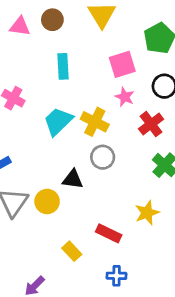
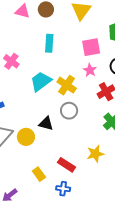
blue cross: (116, 276) -> (63, 189), moved

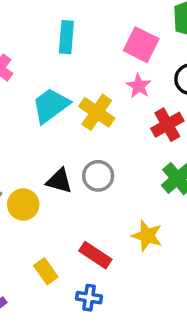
pink square: (91, 47) -> (141, 45), turned 36
gray circle: (69, 111) -> (98, 176), moved
yellow star: (95, 154) -> (147, 236), turned 30

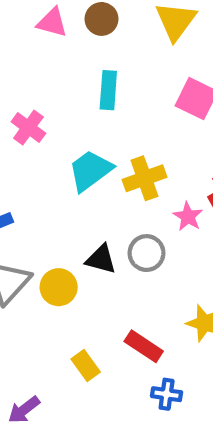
pink star: (139, 86) -> (188, 216), moved
yellow cross: (97, 112) -> (144, 178), turned 36
blue cross: (89, 298) -> (167, 394), moved

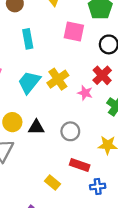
gray circle: (146, 253) -> (70, 131), moved
black triangle: (101, 259) -> (36, 127), moved
yellow circle: (59, 287) -> (12, 122), moved

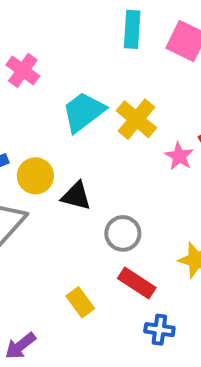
cyan rectangle: (28, 39) -> (132, 29), moved
yellow cross: (58, 79) -> (136, 119), turned -30
gray circle: (70, 131) -> (123, 233), moved

